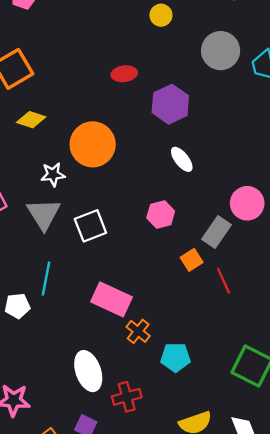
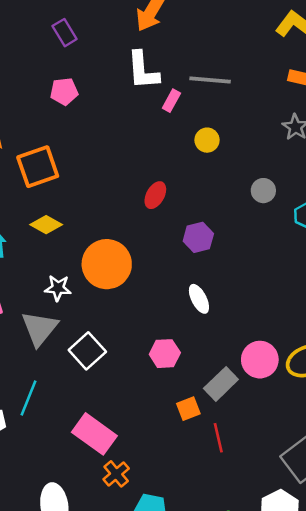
gray circle: (221, 51) -> (263, 191), size x0.6
red ellipse: (124, 74) -> (155, 195), turned -65
purple hexagon: (170, 104) -> (198, 237), size x0.7
white square: (90, 226) -> (87, 351), turned -32

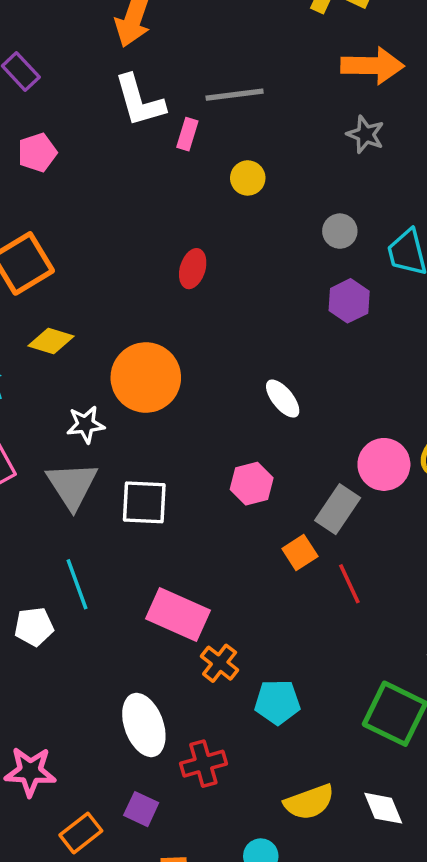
purple hexagon: (198, 237) -> (349, 301), moved
white square: (87, 351) -> (144, 502), turned -33
cyan line: (28, 398) -> (77, 584), turned -30

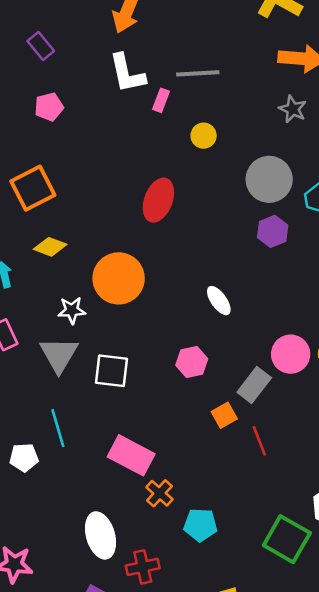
gray circle: (340, 231) -> (269, 179), size x1.8
red ellipse: (193, 269) -> (158, 200), size x1.5

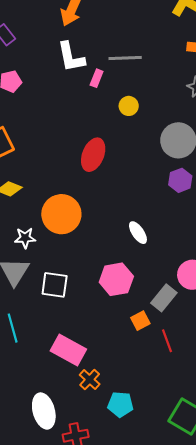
pink hexagon: (192, 362) -> (116, 279), size x1.4

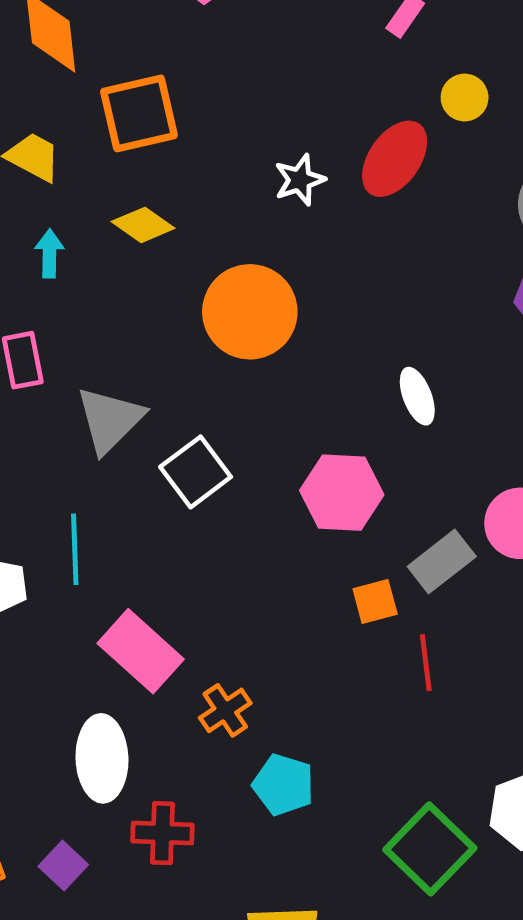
red ellipse: (93, 155) -> (395, 159), moved
white star: (25, 238) -> (300, 180), moved, turned -30
white square: (55, 285) -> (196, 472), turned 32
pink rectangle: (68, 350) -> (141, 651), moved

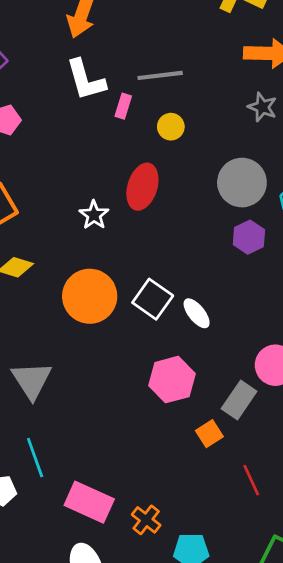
yellow circle: (465, 98) -> (171, 127), moved
white square: (196, 472) -> (153, 299), moved
red line: (426, 663) -> (251, 480), moved

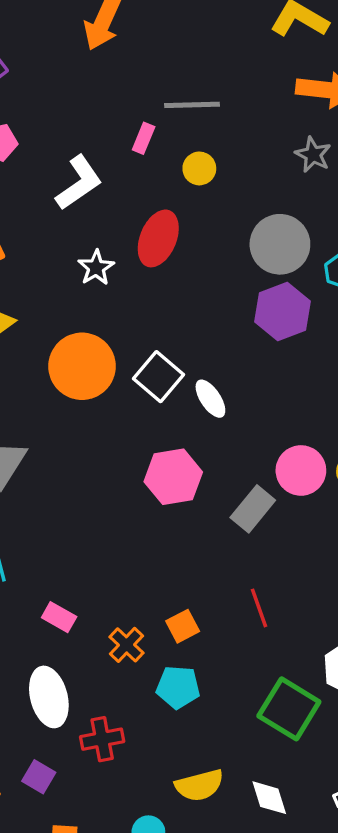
white L-shape: (86, 80) -> (79, 183), moved, turned -114
purple hexagon: (249, 237) -> (282, 312), size x1.4
orange square: (209, 434) -> (183, 626), moved
pink rectangle: (89, 502) -> (59, 617), size x0.6

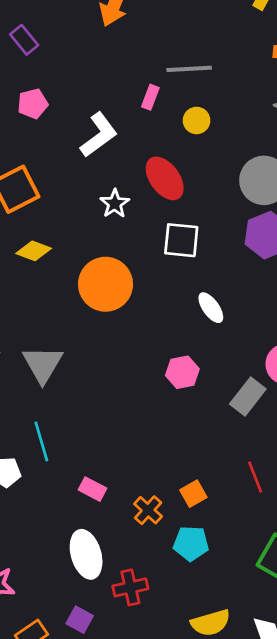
red ellipse: (158, 238) -> (165, 178), turned -57
white square: (159, 377) -> (181, 240), moved, turned -33
pink hexagon: (173, 477) -> (182, 372), size x0.7

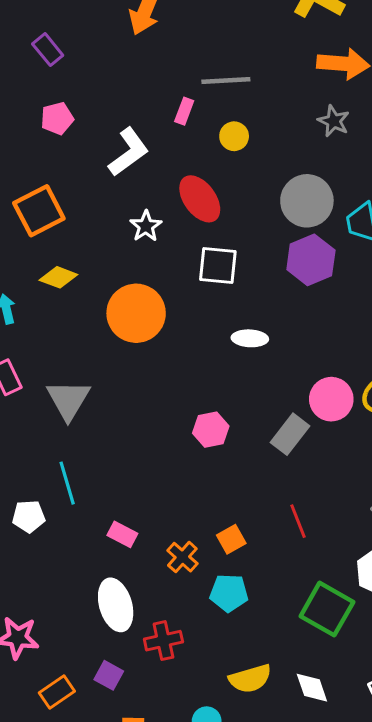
white ellipse: (211, 308) -> (250, 338), turned -52
pink hexagon: (182, 372) -> (211, 430), moved

